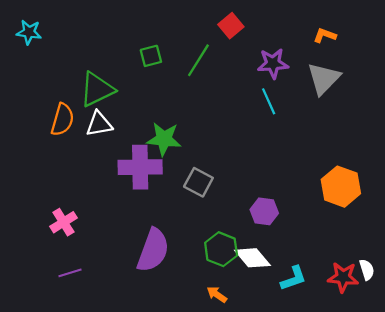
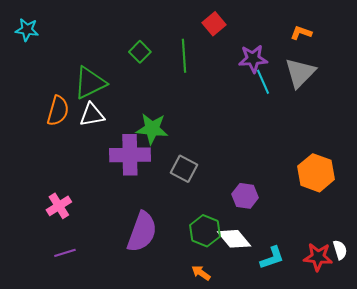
green square: (151, 56) -> (140, 52), turned -30
green line: (198, 60) -> (184, 56), turned -36
cyan line: (269, 101) -> (263, 82), moved

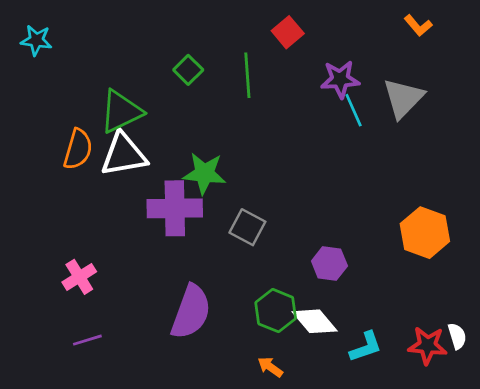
orange L-shape: (301, 33) -> (418, 25), moved, turned -150
white triangle: (92, 115) -> (124, 155), size x1.4

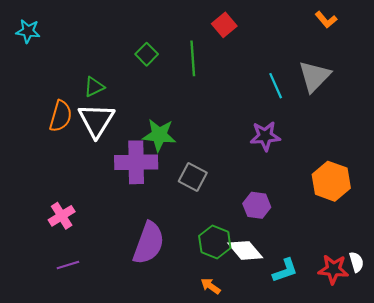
purple star: (340, 79) -> (265, 136), moved
green triangle: (121, 112) -> (94, 87), size x0.6
white triangle: (124, 155) -> (96, 120), turned -48

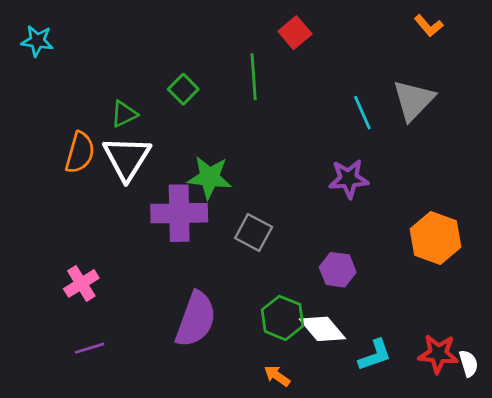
green square: (147, 54) -> (183, 89), moved
white semicircle: (356, 262) -> (469, 363), moved

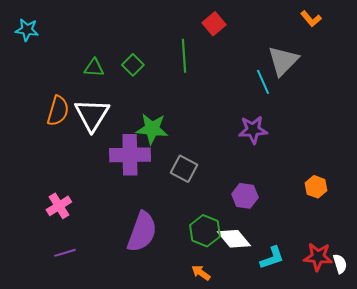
gray triangle: (413, 100) -> (283, 61), moved
green triangle: (124, 114) -> (94, 68), moved, turned 30
orange hexagon: (435, 238) -> (316, 187), moved, size x0.6

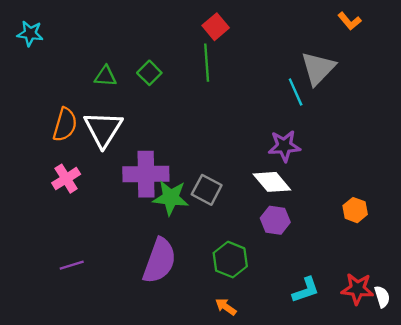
red square: (214, 24) -> (216, 27), moved
green star: (152, 129) -> (171, 198), moved
pink cross: (59, 206) -> (66, 179), moved
white diamond: (234, 239) -> (272, 182), moved
purple line: (65, 253) -> (72, 265), moved

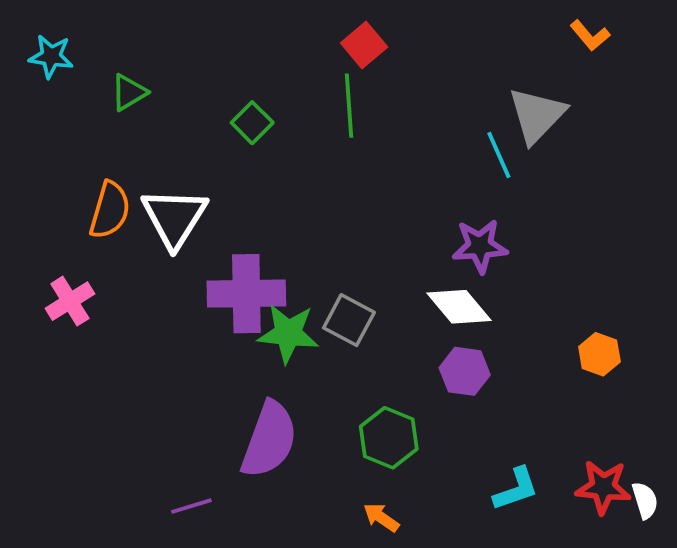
green triangle: (105, 76) -> (129, 92), moved, turned -35
pink cross: (66, 179) -> (70, 301), moved
purple line: (72, 265) -> (191, 506), moved

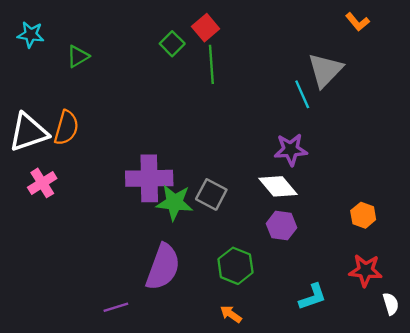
red square: (364, 45) -> (206, 28), moved
green square: (252, 123) -> (172, 44), moved
white triangle: (174, 218) -> (28, 132), moved, turned 39
red star: (603, 487) -> (365, 270), moved

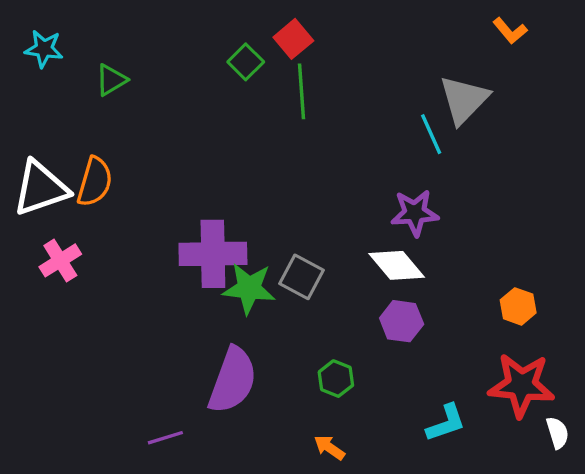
green hexagon: (235, 266) -> (336, 379), size x0.7
red star: (365, 270) -> (521, 385), size x1.4

